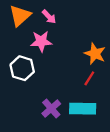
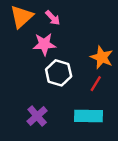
white hexagon: (22, 68) -> (59, 73), moved
purple cross: (51, 109) -> (37, 116), moved

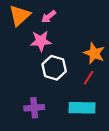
pink arrow: (53, 18) -> (49, 17), turned 96
purple cross: (37, 116) -> (34, 108), turned 36

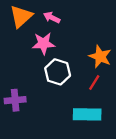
pink arrow: (49, 17) -> (52, 18), turned 64
purple cross: (34, 108) -> (15, 100), moved

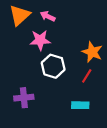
purple cross: (15, 100) -> (24, 98), moved
cyan rectangle: (87, 114) -> (80, 105), size x0.7

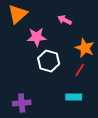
pink arrow: (48, 16) -> (65, 20), moved
purple cross: (24, 98) -> (22, 103), moved

